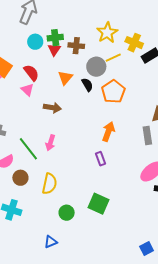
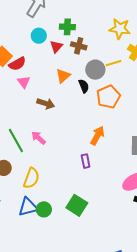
yellow star: (107, 33) -> (120, 29), moved, turned 30
green cross: (55, 38) -> (67, 27), moved
red semicircle: (31, 73) -> (17, 64), moved, turned 90
pink arrow: (50, 143) -> (38, 138), turned 105
blue triangle: (51, 242) -> (28, 207), moved, size x1.5

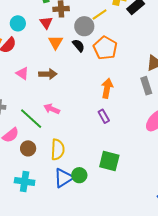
cyan circle: (39, 36) -> (18, 23), moved
red triangle: (56, 46) -> (46, 23), moved
pink triangle: (24, 82) -> (22, 73), moved

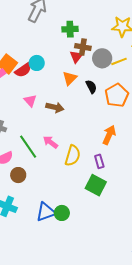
cyan circle: (18, 23) -> (37, 63), moved
red triangle: (46, 23) -> (76, 57), moved
gray circle: (84, 26) -> (102, 58), moved
yellow semicircle: (58, 149) -> (73, 156), moved
green square: (109, 161) -> (96, 185), moved

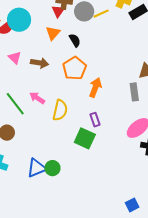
cyan circle: (37, 63) -> (19, 20), size x1.5
orange pentagon: (117, 95) -> (75, 68), moved
purple rectangle: (99, 161) -> (95, 120), moved

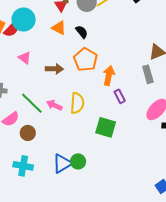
orange triangle: (53, 33) -> (59, 28), turned -35
brown arrow: (40, 63) -> (54, 69), moved
pink arrow: (37, 98) -> (54, 105), moved
purple rectangle: (95, 120) -> (120, 96), moved

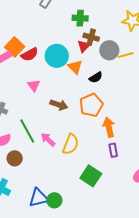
cyan circle: (24, 20) -> (57, 56), moved
black semicircle: (82, 32) -> (96, 77), turned 80
orange arrow: (109, 76) -> (109, 127), turned -42

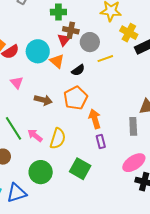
yellow line: (126, 55) -> (105, 59), moved
blue triangle: (39, 198) -> (17, 193), moved
green circle: (54, 200) -> (41, 172), moved, size x1.5

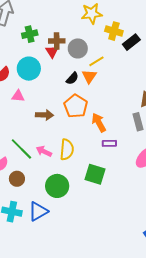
green cross: (58, 12) -> (30, 34), moved
orange triangle: (57, 61) -> (89, 76), moved, turned 35
pink triangle: (17, 82) -> (18, 96), moved, turned -32
purple rectangle: (101, 141) -> (109, 143), turned -64

